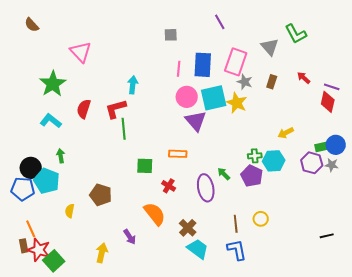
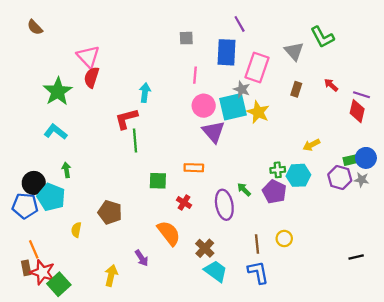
blue rectangle: (203, 65) -> (227, 52), moved
gray star: (245, 82) -> (242, 89), moved
red semicircle: (84, 109) -> (91, 77), moved

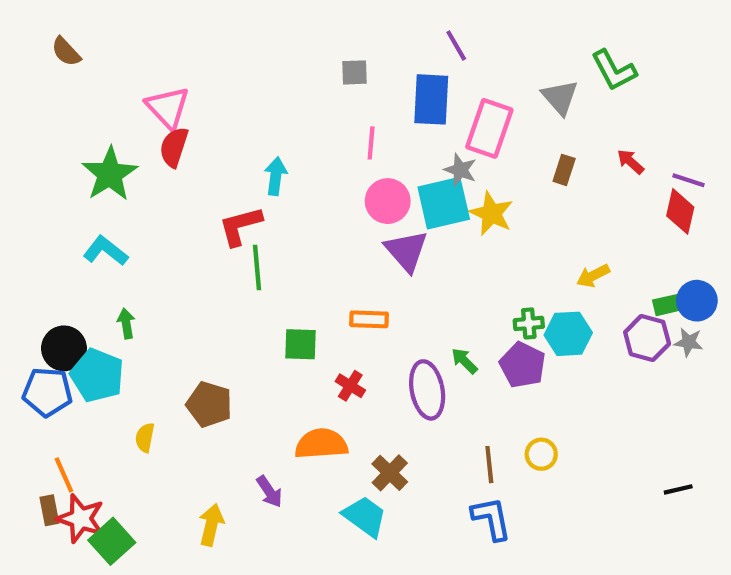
orange semicircle: (169, 233) -> (321, 444), turned -56
cyan trapezoid: (216, 271) -> (365, 516), moved

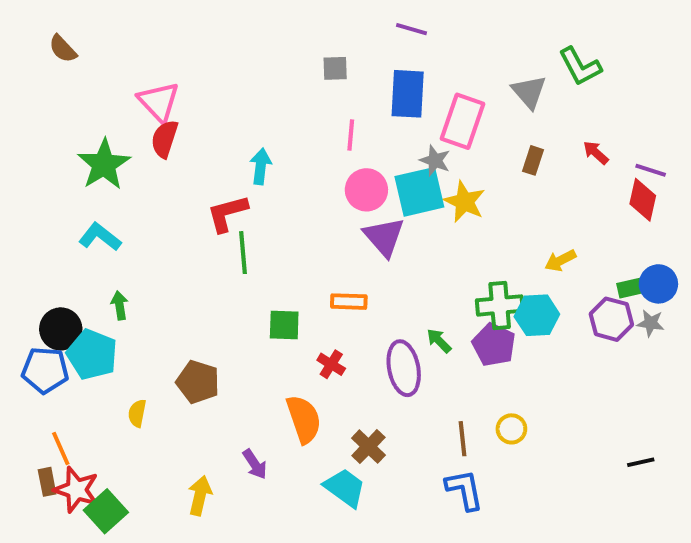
purple line: (456, 45) -> (412, 29), moved, turned -44
green cross: (529, 323) -> (500, 305), size x1.6
orange semicircle: (321, 444) -> (304, 419), turned 75

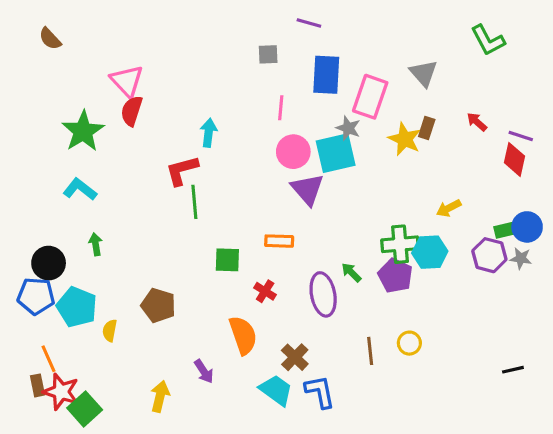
purple line: (412, 29) -> (309, 23), moved
green L-shape: (580, 66) -> (488, 40), moved
yellow star: (464, 202) -> (405, 139), moved
cyan pentagon: (92, 354) -> (77, 307), moved
blue L-shape: (464, 490) -> (320, 392), moved

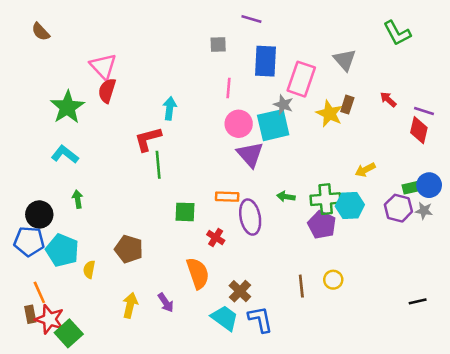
green arrow: (351, 272) -> (286, 197), moved, turned -36
purple ellipse: (323, 294) -> (250, 217), moved
yellow arrow: (160, 396) -> (130, 305), moved

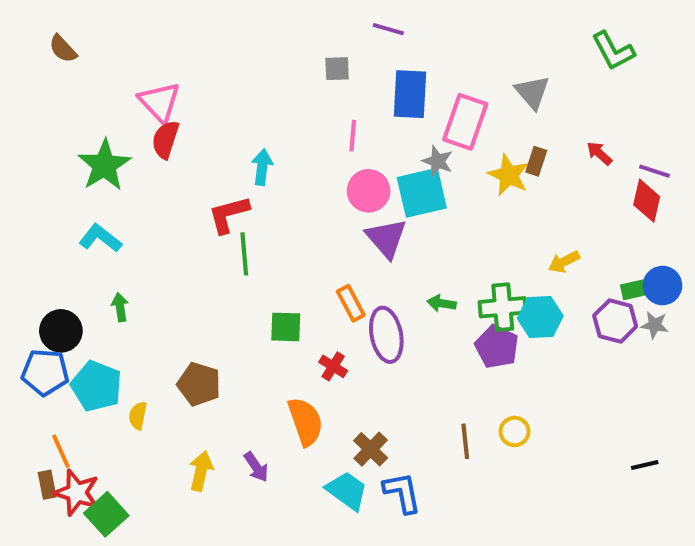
orange rectangle: (227, 197) -> (351, 303), turned 60

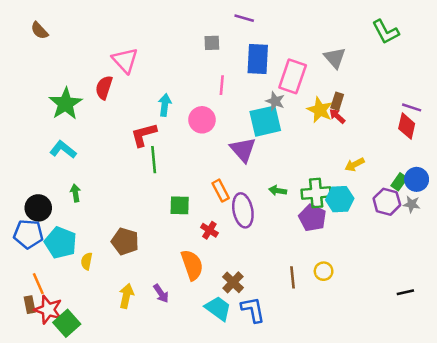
pink triangle: (160, 102) -> (125, 60), moved
red arrow: (599, 153) -> (337, 116), moved
pink circle: (369, 191) -> (202, 120), moved
green rectangle: (635, 289) -> (399, 182), turned -42

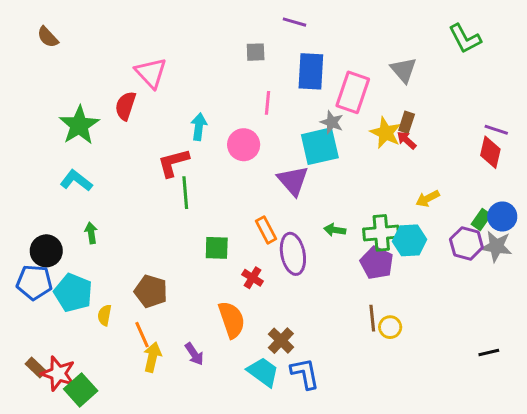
gray star: (412, 204) -> (496, 246), size x1.5
brown line: (293, 277) -> (372, 318), moved
orange line: (38, 284) -> (142, 335), moved
brown rectangle: (30, 305) -> (36, 367), turned -35

